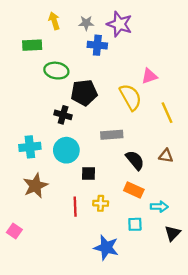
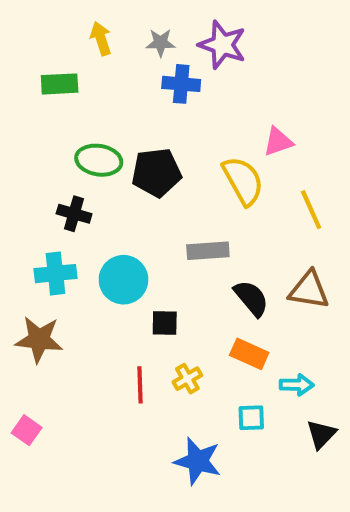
green ellipse: (56, 71) -> (99, 160), moved
black cross: (63, 115) -> (74, 214), moved
brown triangle: (166, 156) -> (309, 290), size x1.5
brown star: (35, 186) -> (39, 339), moved, turned 30
yellow cross: (101, 203) -> (187, 379), turned -32

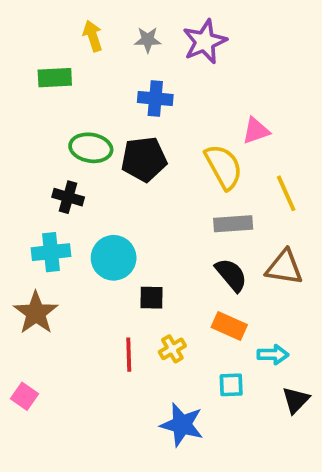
purple star: (222, 45) -> (205, 42), turned 30
blue cross: (181, 84) -> (155, 98), moved
gray rectangle: (208, 251) -> (233, 224), moved
brown star: (39, 339) -> (36, 313), turned 30

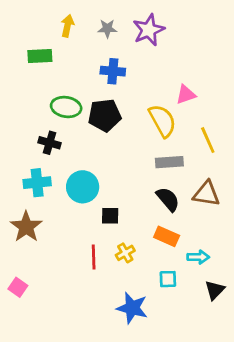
yellow arrow: (93, 36) -> (67, 26), turned 30

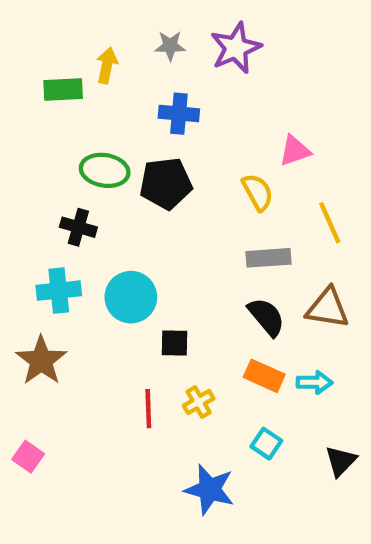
yellow arrow: (67, 26) -> (107, 65), moved
yellow semicircle: (162, 121) -> (258, 192), size x0.7
cyan arrow: (198, 257) -> (314, 382), moved
cyan square: (168, 279) -> (266, 444), turned 36

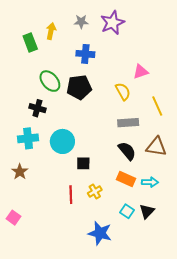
green rectangle: (63, 89) -> (30, 42), turned 72
green ellipse: (105, 170) -> (50, 81), turned 40
brown star: (41, 361) -> (20, 172), size x0.7
black triangle: (341, 461) -> (147, 211), moved

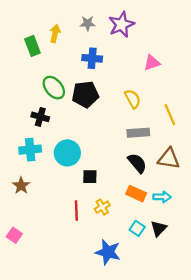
pink triangle: (141, 72) -> (152, 63), moved

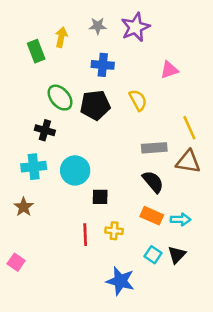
yellow semicircle: (133, 99) -> (138, 100), moved
brown triangle: (169, 159) -> (188, 162), moved
yellow cross: (102, 207) -> (114, 231), turned 35

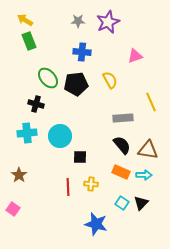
yellow arrow: (61, 37) -> (25, 20), moved, turned -70
brown triangle: (188, 162) -> (148, 150), moved
brown star: (24, 207) -> (19, 175), moved

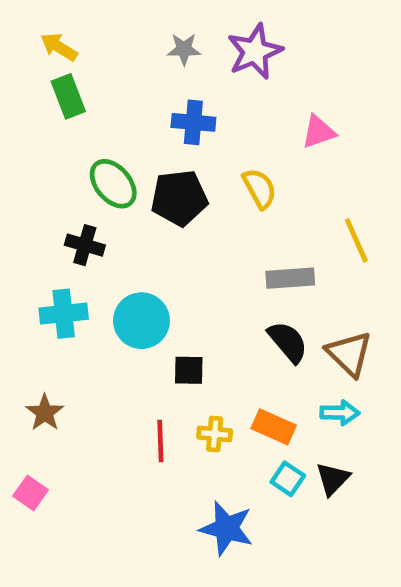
brown triangle: (148, 150) -> (349, 354), turned 35
orange rectangle: (121, 172) -> (274, 427), moved

